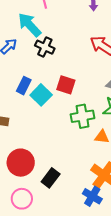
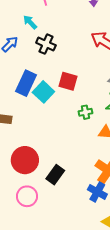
cyan arrow: (30, 25) -> (30, 22), size x0.6
blue rectangle: (24, 86) -> (26, 83), size x1.4
green cross: (83, 116) -> (85, 112), size x0.6

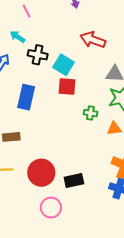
cyan square: (43, 92) -> (64, 65), moved
green cross: (85, 112) -> (90, 113), turned 32
black rectangle: (55, 175) -> (74, 181), turned 54

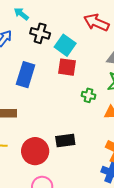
black rectangle: (74, 181) -> (65, 141), moved

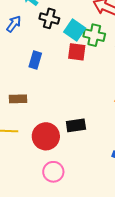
blue rectangle: (26, 75) -> (35, 60), size x0.7
green cross: (89, 95) -> (94, 35), moved, size x1.5

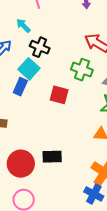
cyan square: (75, 30) -> (29, 69), moved
red square: (77, 52) -> (59, 95), moved

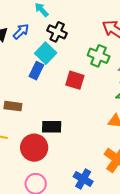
black rectangle: (52, 157) -> (52, 127), moved
blue cross: (94, 194) -> (83, 179), moved

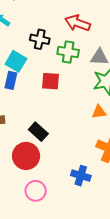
black cross: (57, 32) -> (40, 39), moved
black rectangle: (52, 127) -> (38, 132), turned 54

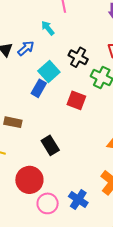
red circle: (26, 156) -> (29, 180), moved
pink circle: (36, 191) -> (48, 203), moved

